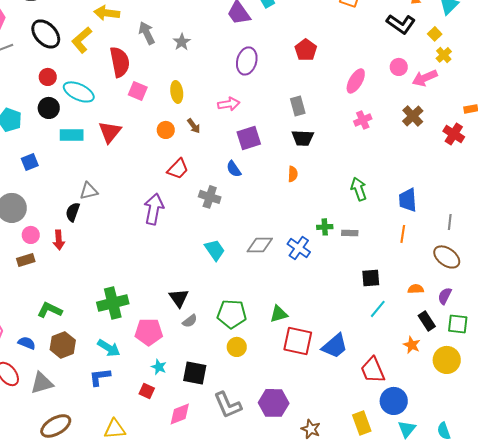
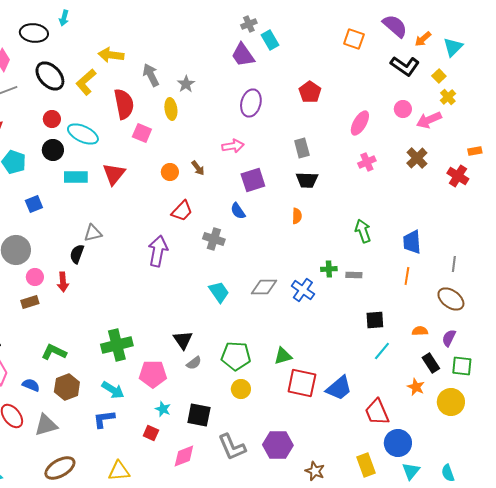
yellow ellipse: (177, 92) -> (171, 109), moved

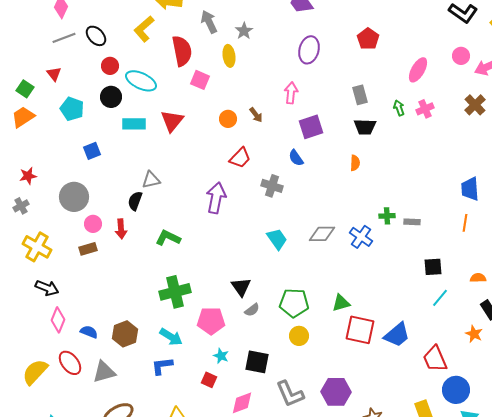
black ellipse: (50, 76) -> (96, 36), moved, size x0.7
pink arrow: (233, 146) -> (291, 93), turned -75
green arrow: (363, 231) -> (399, 108), moved, size x0.7
green L-shape: (54, 352) -> (168, 238), moved

